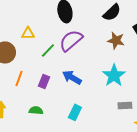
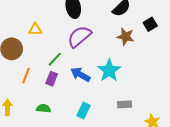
green line: (48, 50) -> (55, 59), moved
cyan star: (114, 75) -> (109, 70), moved
gray rectangle: (125, 105) -> (125, 104), moved

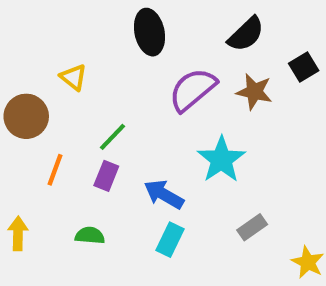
yellow triangle: (35, 29) -> (73, 77), turned 40
purple semicircle: (79, 37) -> (193, 90), moved
blue arrow: (80, 75) -> (164, 194), moved
gray rectangle: (125, 104) -> (252, 227), turned -32

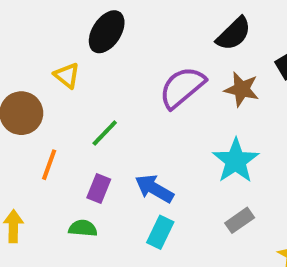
black ellipse: (149, 32) -> (107, 32), moved, turned 45
cyan star: (221, 159) -> (236, 161), moved
purple rectangle: (106, 176) -> (99, 189), moved

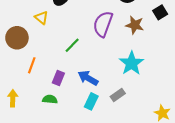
purple semicircle: (182, 87) -> (103, 24), turned -30
green line: (105, 133) -> (72, 45), moved
gray rectangle: (240, 220) -> (118, 95), moved

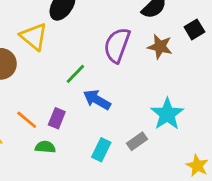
yellow triangle: (41, 18) -> (34, 37), size x1.5
cyan star: (132, 63) -> (167, 114), moved
orange line: (32, 65) -> (27, 120), moved, turned -70
blue arrow: (88, 78) -> (97, 100), moved

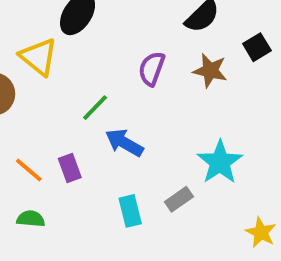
purple semicircle: (117, 45) -> (152, 69), size x0.7
purple rectangle: (57, 118) -> (70, 168), turned -42
green semicircle: (45, 147) -> (31, 219), moved
cyan rectangle: (101, 150) -> (130, 211), turned -40

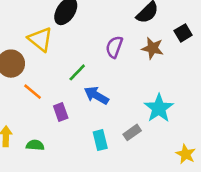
orange line: (29, 170) -> (33, 92), moved

